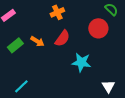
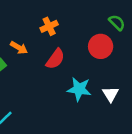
orange arrow: (37, 41) -> (19, 48), moved
white triangle: (108, 86) -> (111, 94), moved

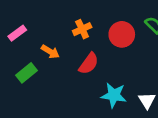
red circle: (101, 46) -> (122, 34), moved

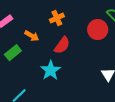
red circle: (122, 34) -> (98, 30), moved
cyan star: (114, 95) -> (51, 70), moved, turned 30

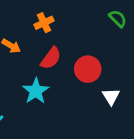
red circle: (98, 30) -> (88, 69), moved

